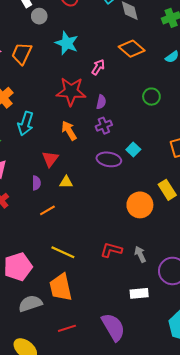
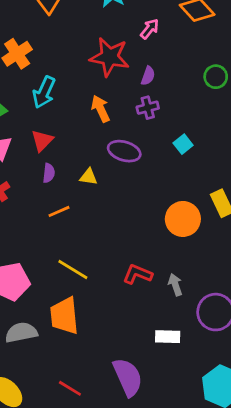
red triangle: (50, 159) -> (42, 141), moved
purple ellipse: (109, 159) -> (124, 151), moved
red line: (67, 328) -> (70, 388), moved, turned 42

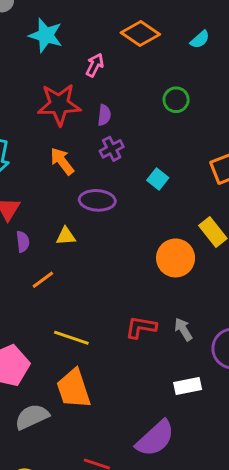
purple semicircle: (128, 377) -> (155, 438), turned 84

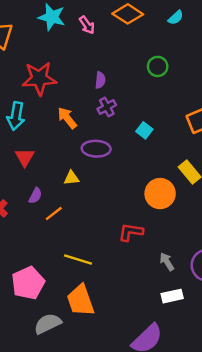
pink arrow: (95, 65) -> (87, 25), moved, turned 120
red star: (59, 104) -> (39, 78), moved
purple semicircle: (23, 242) -> (35, 196), moved, turned 35
red L-shape: (141, 327) -> (131, 232), moved
gray arrow: (183, 329) -> (167, 262), moved

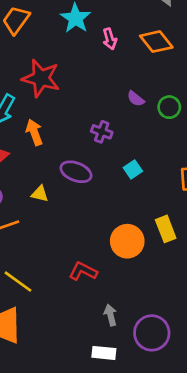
purple semicircle: (100, 80) -> (136, 99), moved, turned 105
purple cross: (107, 107) -> (102, 132), turned 30
orange arrow: (67, 118) -> (34, 132), moved

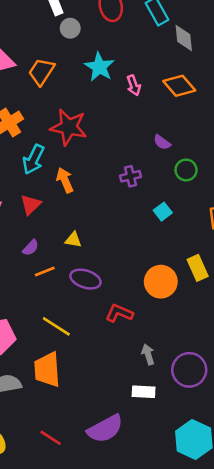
green circle: (169, 107) -> (186, 170), moved
purple cross: (102, 132) -> (131, 176), turned -30
purple ellipse: (76, 172) -> (85, 279), moved

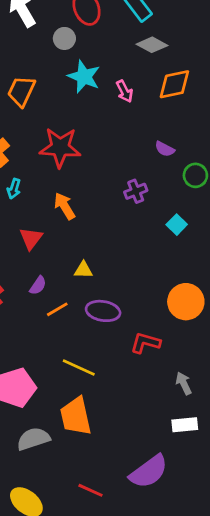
gray circle: (70, 28) -> (64, 38), moved
gray diamond: (184, 38) -> (152, 45), moved, turned -48
orange diamond: (179, 86) -> (174, 84), turned -52
cyan arrow: (33, 159) -> (14, 189), moved, size x0.6

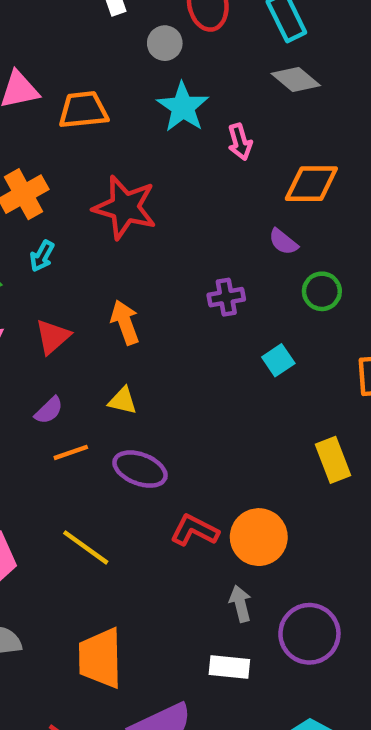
orange diamond: (174, 84) -> (311, 184), moved
orange trapezoid: (21, 91) -> (83, 110), turned 48
orange arrow: (64, 206) -> (125, 322), moved
orange circle: (186, 302) -> (259, 537), moved
orange trapezoid: (76, 416) -> (100, 658), moved

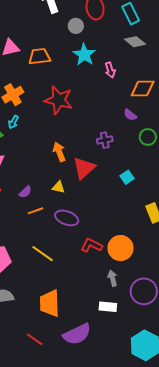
cyan arrow: (42, 256) -> (13, 122), moved
red triangle: (53, 337) -> (84, 168), moved, size x1.4
cyan square: (278, 360) -> (127, 177), moved

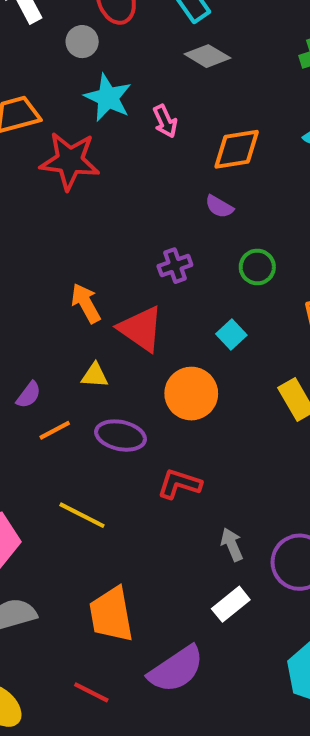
red star: (59, 100) -> (70, 161), moved
green circle: (148, 137) -> (257, 267), moved
red triangle: (84, 168) -> (141, 329), turned -35
orange circle: (120, 248) -> (191, 394), moved
white rectangle: (108, 307) -> (231, 604), turned -36

